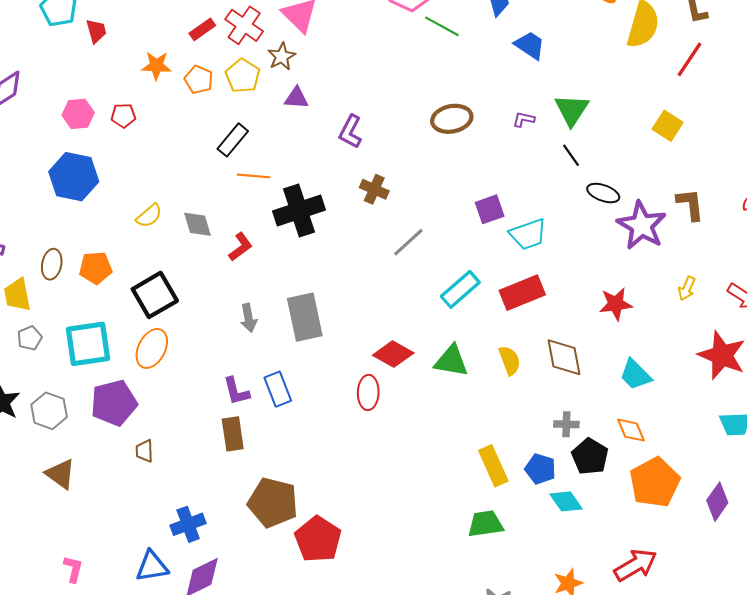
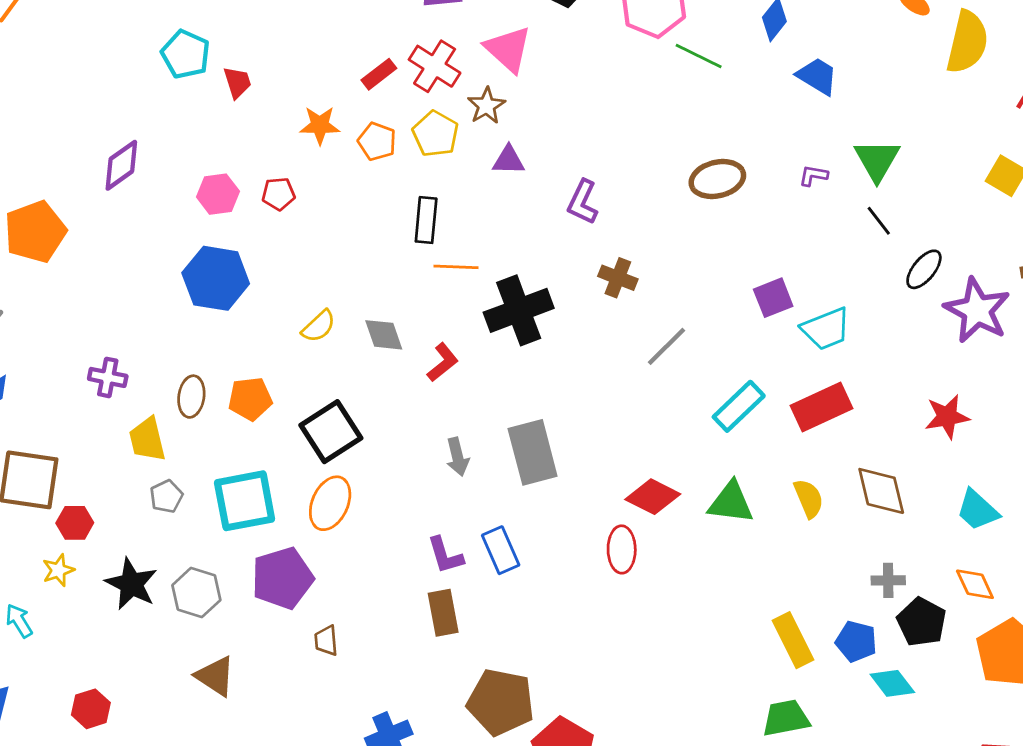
black rectangle: (233, 140) -> (426, 220), turned -32
black ellipse: (603, 193) -> (924, 269), turned -68

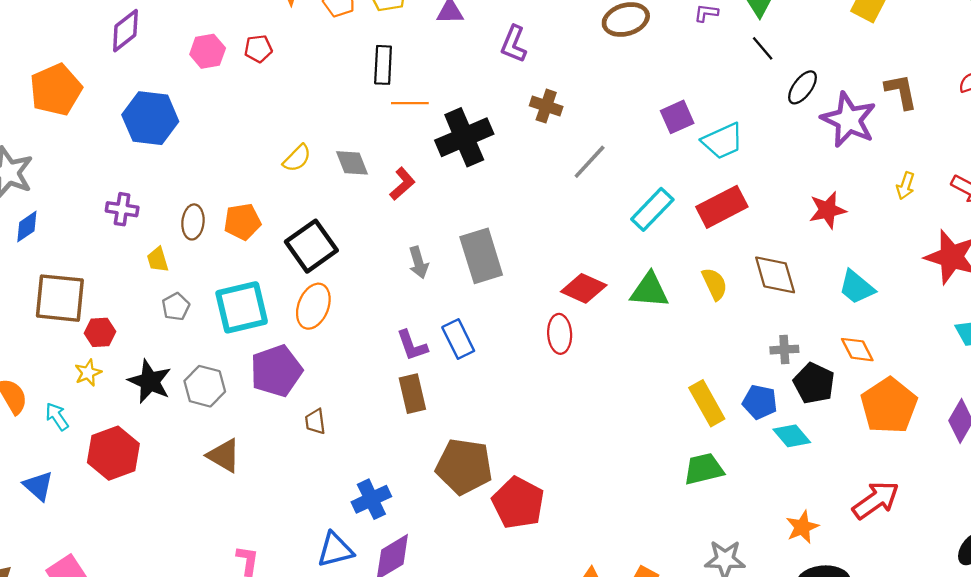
blue hexagon: (216, 278) -> (150, 118), moved
yellow trapezoid: (147, 439) -> (158, 260), size x0.7
red hexagon: (91, 709) -> (113, 453), moved, size x1.6

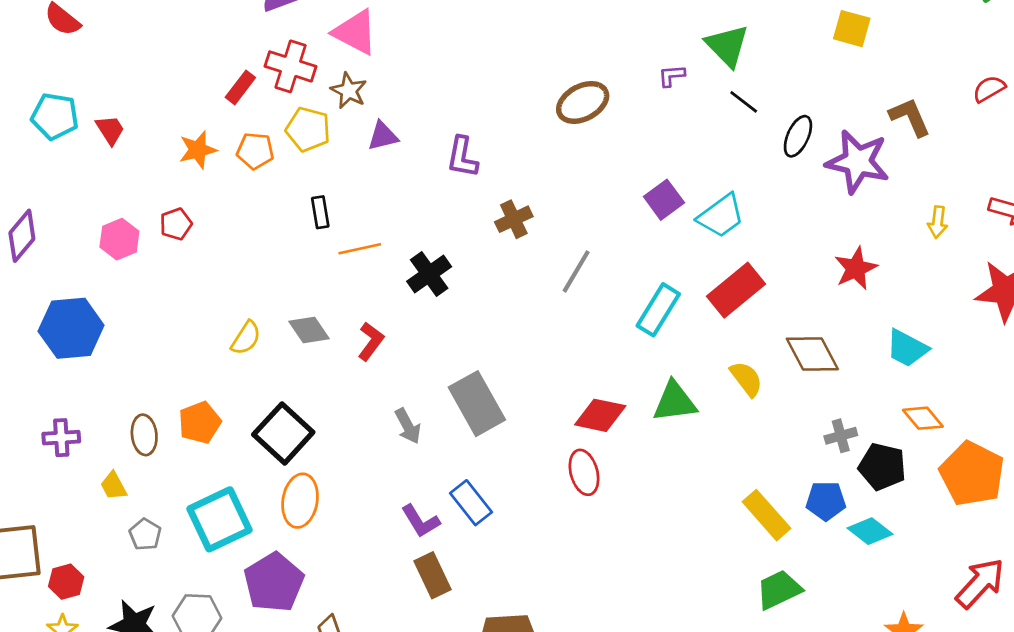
black rectangle: (383, 65) -> (320, 212), size x0.7
brown cross: (546, 106) -> (514, 219), turned -32
black cross: (464, 137) -> (429, 274), size x0.7

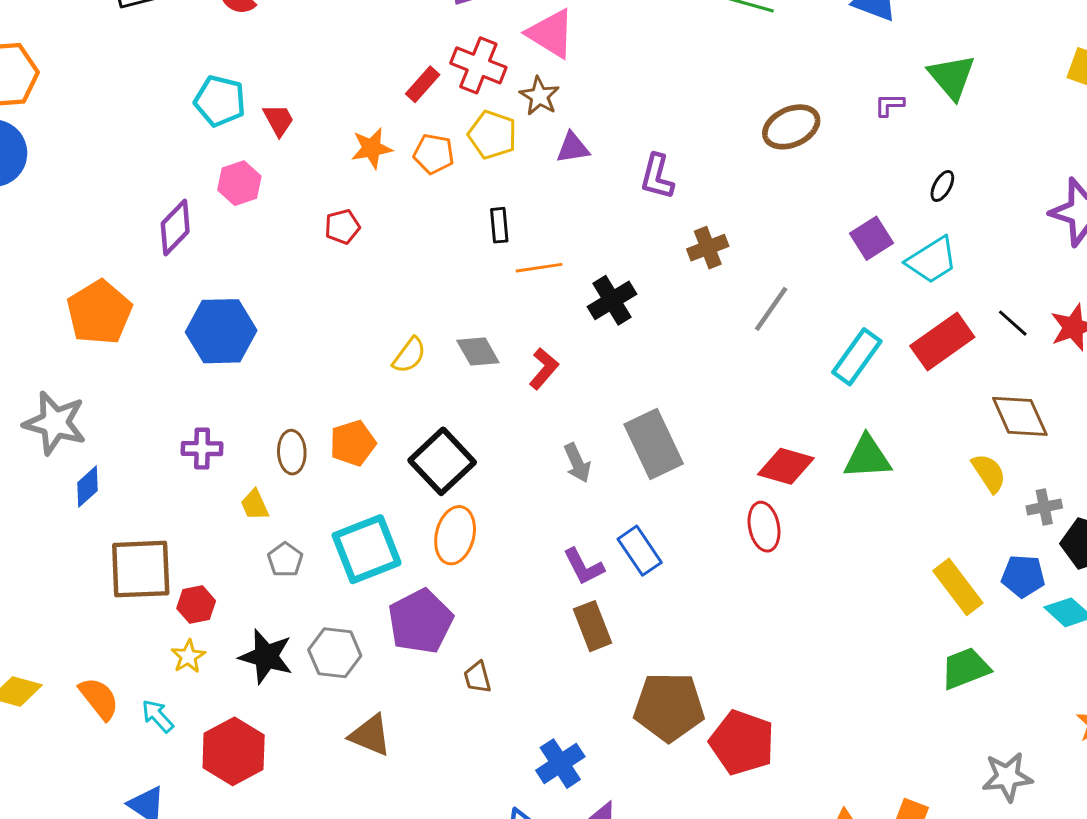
black line: (744, 102) -> (1013, 323), moved
black ellipse: (798, 136) -> (942, 186), moved, size x0.7
pink hexagon: (119, 239) -> (239, 183), moved
yellow semicircle: (746, 379) -> (989, 473), moved

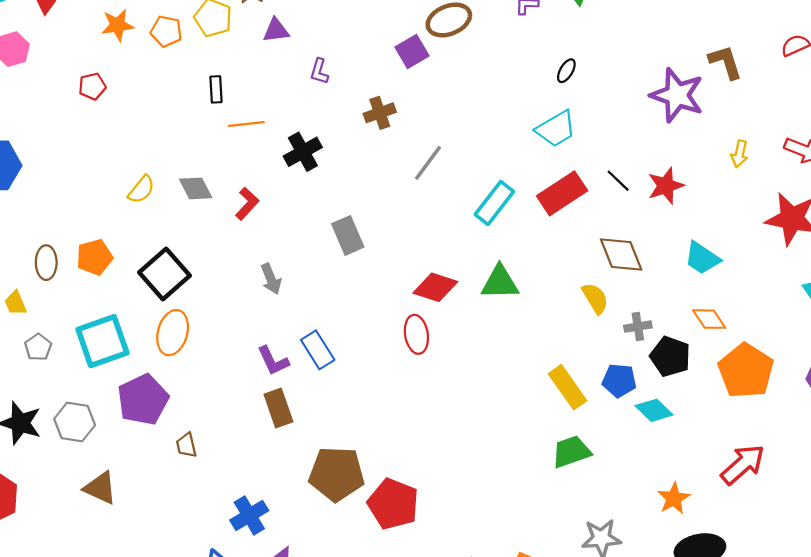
purple L-shape: (657, 177) -> (319, 71), moved, size x0.7
purple square: (871, 238) -> (412, 51), moved
gray rectangle: (654, 444) -> (348, 235), moved, size x0.7

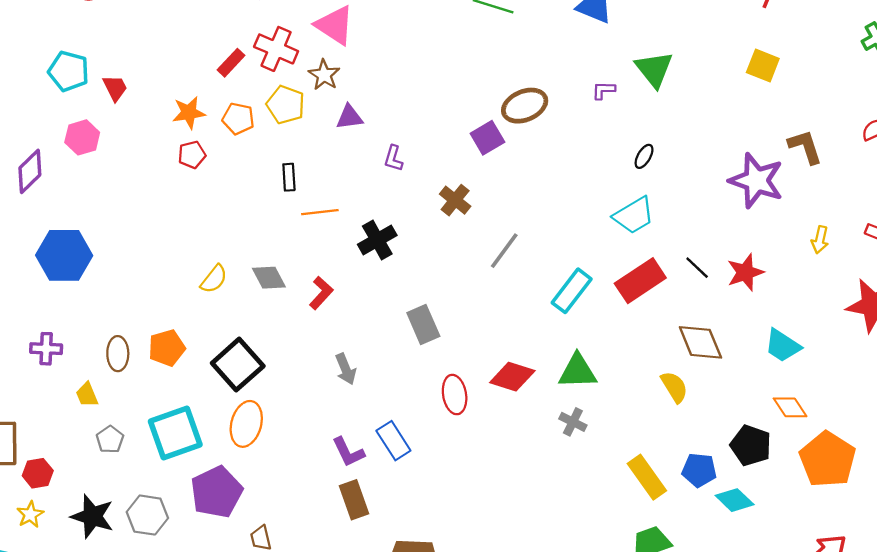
red pentagon: (92, 86) -> (192, 155), moved
brown cross: (380, 113) -> (455, 200), turned -32
gray cross: (638, 327) -> (573, 422), moved, turned 36
red ellipse: (416, 334) -> (455, 395), moved

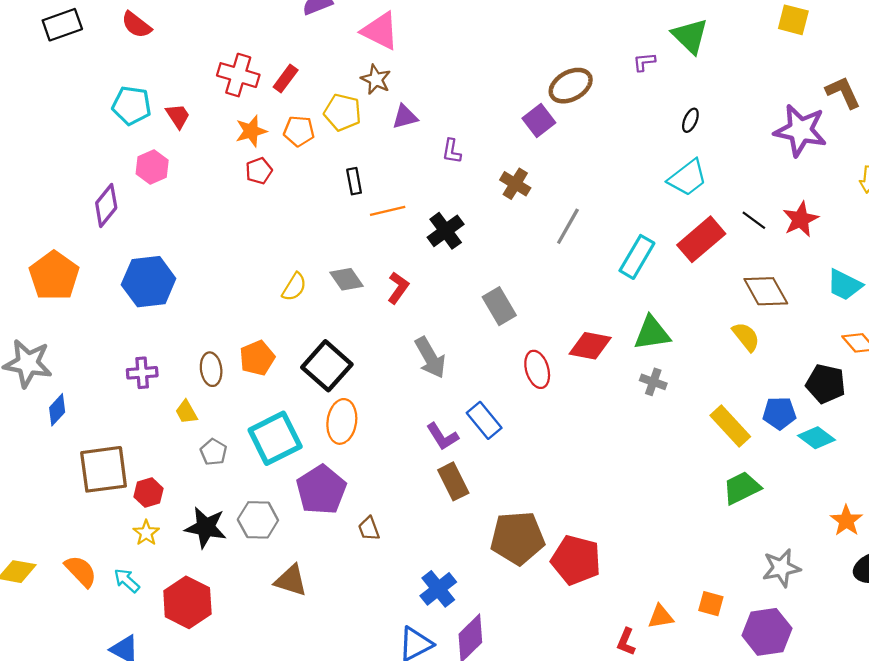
red cross: (276, 49) -> (238, 75), moved
gray arrow: (346, 369) -> (430, 358), size x1.4

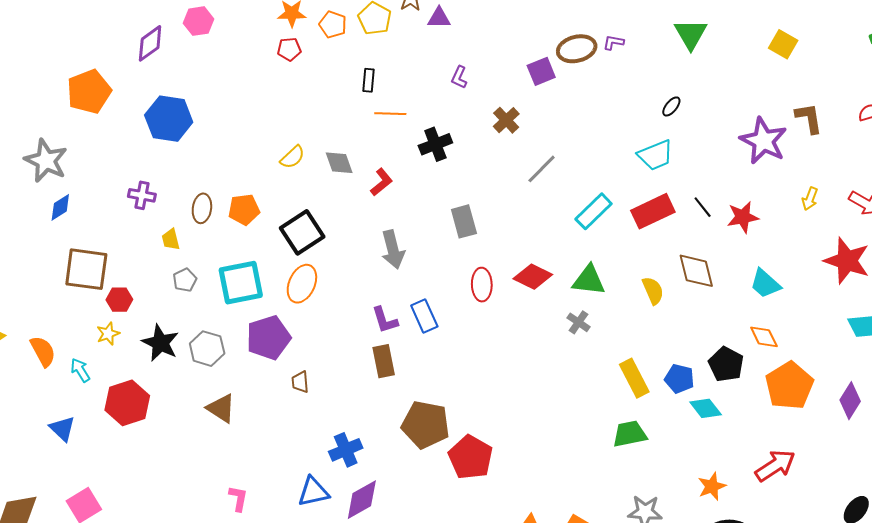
purple L-shape: (644, 62) -> (613, 42), moved
purple triangle: (405, 117) -> (439, 18), moved
yellow semicircle: (746, 337) -> (653, 291), moved

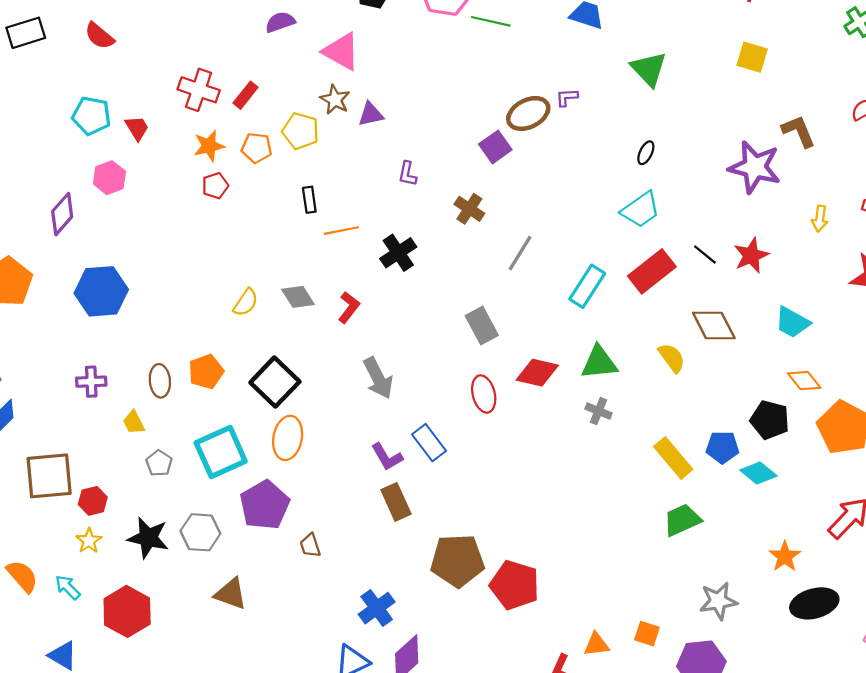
gray rectangle: (464, 221) -> (482, 326), moved

